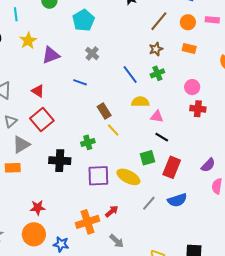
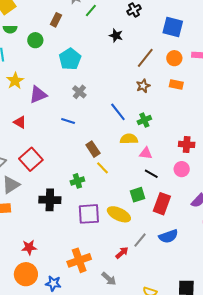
green cross: (157, 73) -> (144, 120), moved
pink circle: (192, 87) -> (182, 169), moved
red triangle: (38, 91) -> (20, 122), moved
red arrow: (112, 211) -> (122, 253), moved

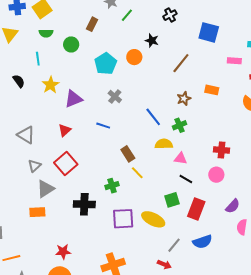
orange circle: (174, 58) -> (134, 57), moved
brown star: (143, 86) -> (184, 99), moved
red triangle: (20, 122) -> (65, 130), moved, turned 48
red arrow: (122, 253) -> (164, 264), moved, turned 64

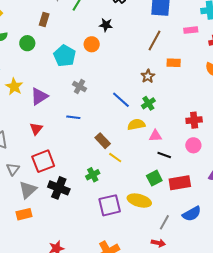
brown line: (181, 63) -> (155, 40), moved
red square: (66, 163) -> (43, 161), turned 30
black cross: (84, 204) -> (59, 188), moved, turned 30
red rectangle: (196, 209) -> (180, 183), turned 70

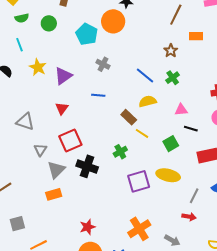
orange circle: (92, 44) -> (113, 21), size x1.5
yellow semicircle: (136, 124) -> (148, 101), moved
green square: (154, 178) -> (171, 144), moved

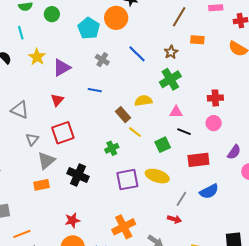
blue line: (145, 75) -> (137, 54), moved
green cross: (173, 78) -> (170, 79), size x1.5
black cross: (87, 166) -> (78, 175), moved

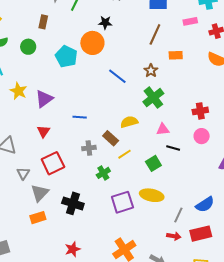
gray cross: (102, 60) -> (89, 148), moved, turned -32
yellow line: (135, 132) -> (124, 154), turned -64
red rectangle: (198, 160) -> (201, 234), moved

